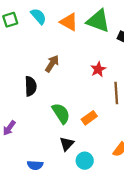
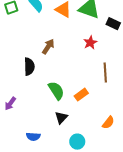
red star: (98, 69) -> (90, 43), moved
cyan circle: (85, 161) -> (77, 142), moved

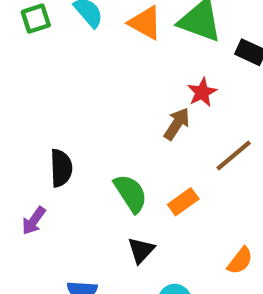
brown arrow: (48, 47) -> (177, 124), moved
black semicircle: (29, 67) -> (61, 168), moved
brown line: (105, 73) -> (234, 155), turned 54

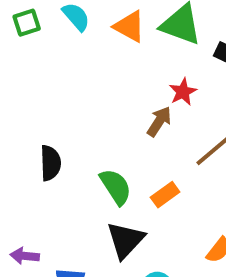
purple arrow: (34, 221) -> (25, 256), moved, turned 60
black triangle: (141, 250) -> (126, 240), size x1.5

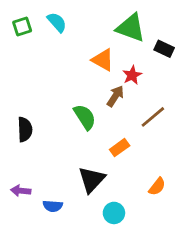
orange triangle: (129, 27) -> (103, 60), moved
black semicircle: (50, 163) -> (25, 129), moved
green semicircle: (116, 187) -> (85, 117), moved

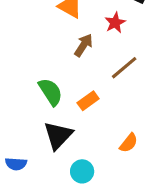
red star: (132, 75) -> (115, 23), moved
green semicircle: (85, 117) -> (51, 92), moved

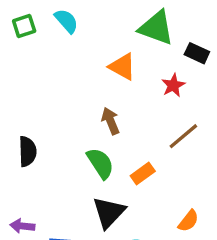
brown arrow: (84, 45) -> (110, 121), moved, turned -55

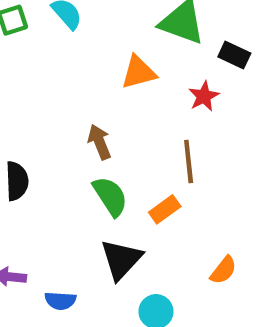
orange triangle: (122, 67) -> (139, 72), turned -44
brown arrow: (110, 121) -> (99, 142), moved
brown line: (183, 136) -> (189, 161), moved, turned -56

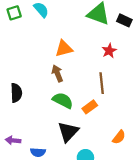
black rectangle: (234, 55) -> (124, 20), moved
orange triangle: (139, 72) -> (64, 49), moved
green semicircle: (110, 196) -> (63, 100), turned -30

